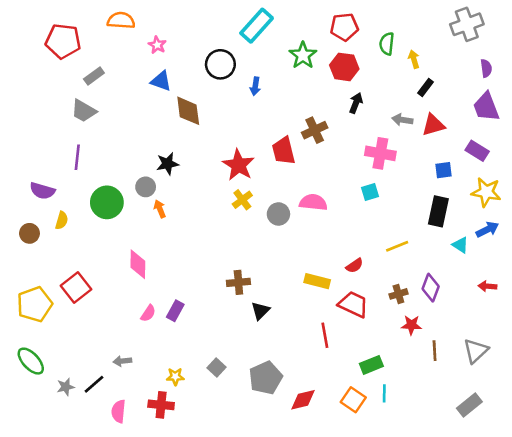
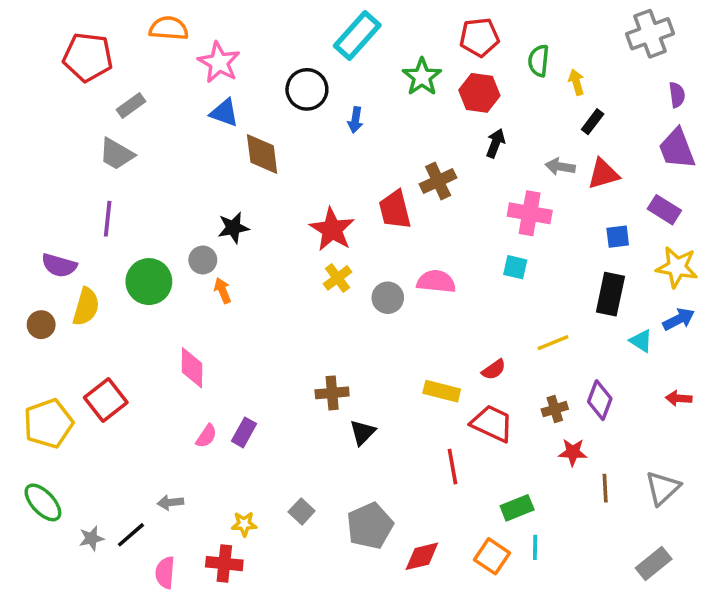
pink star: (157, 45) -> (219, 62), size x1.6
cyan square: (370, 192) -> (515, 267), turned 30
yellow semicircle: (62, 220) -> (86, 307), size x1.5

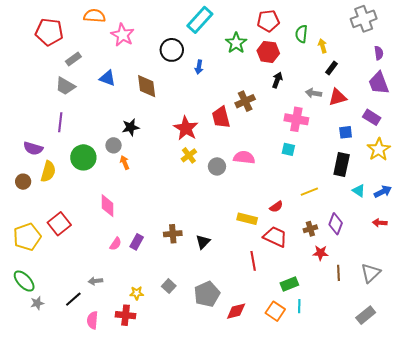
blue triangle: (224, 113) -> (107, 78), moved
yellow star: (677, 267) -> (379, 149), turned 30
blue arrow: (679, 319) -> (383, 192), moved
brown cross: (332, 393) -> (173, 234), moved
gray star: (91, 538) -> (37, 303), moved

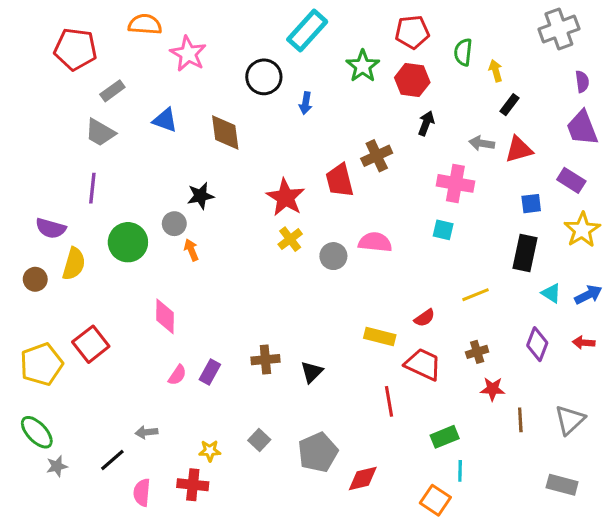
purple diamond: (336, 224) -> (537, 344), moved
orange square: (275, 311) -> (435, 500), moved
gray rectangle: (366, 315) -> (562, 485), turned 54

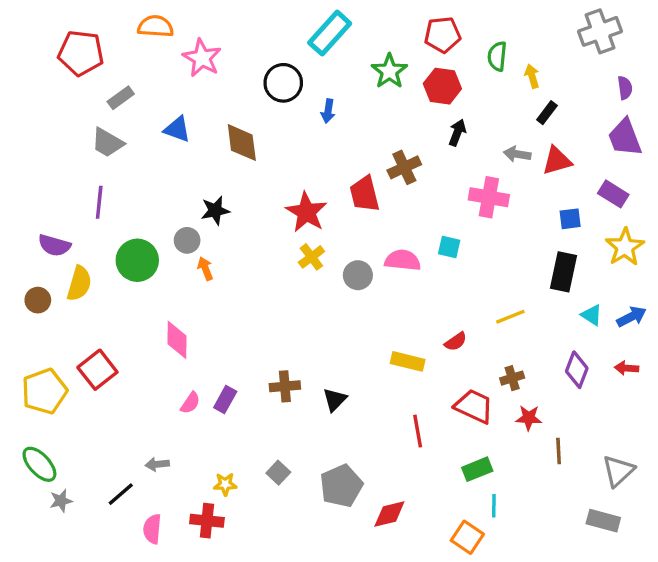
cyan square: (443, 230) -> (449, 247), moved
red trapezoid: (423, 364) -> (474, 406), moved
gray triangle: (570, 420) -> (618, 471), moved

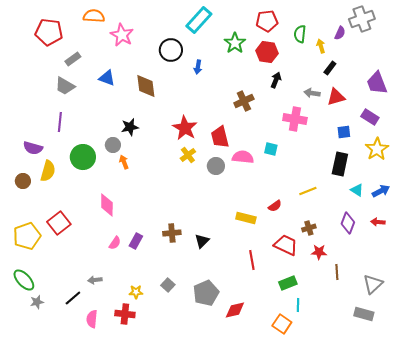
purple semicircle: (625, 88) -> (340, 33), moved, turned 32
red trapezoid: (365, 194) -> (220, 137), moved

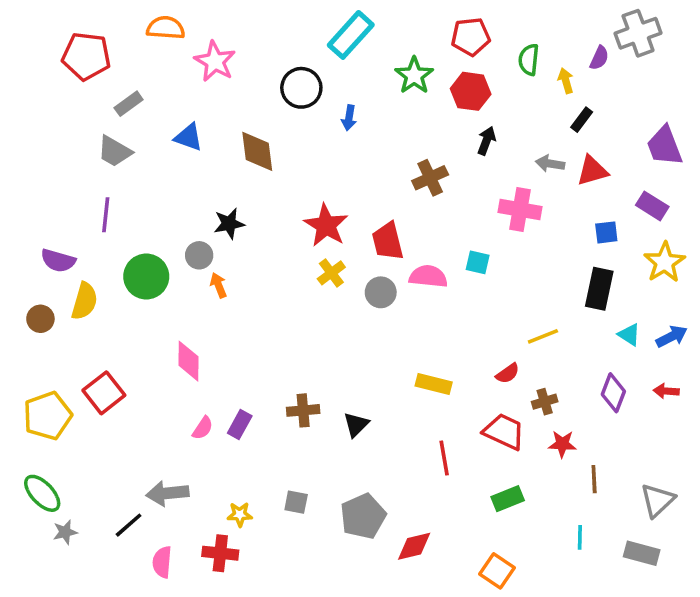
red semicircle: (275, 206) -> (508, 373), moved
gray arrow: (95, 280) -> (167, 493), size x1.6
gray square: (168, 285) -> (296, 502), turned -32
cyan line: (298, 305) -> (580, 537), moved

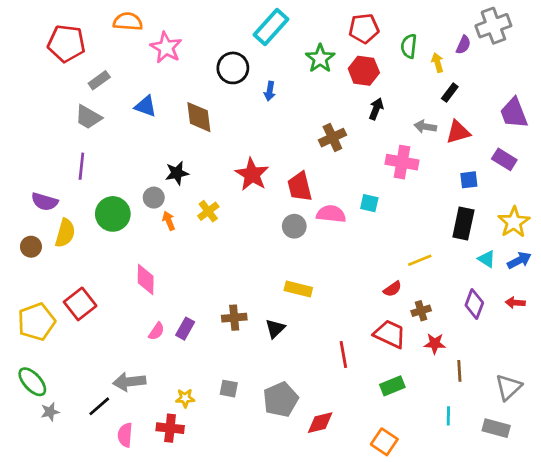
yellow star: (665, 262) -> (514, 222), moved
yellow cross: (331, 273) -> (208, 211), moved
yellow rectangle: (434, 384) -> (298, 289), moved

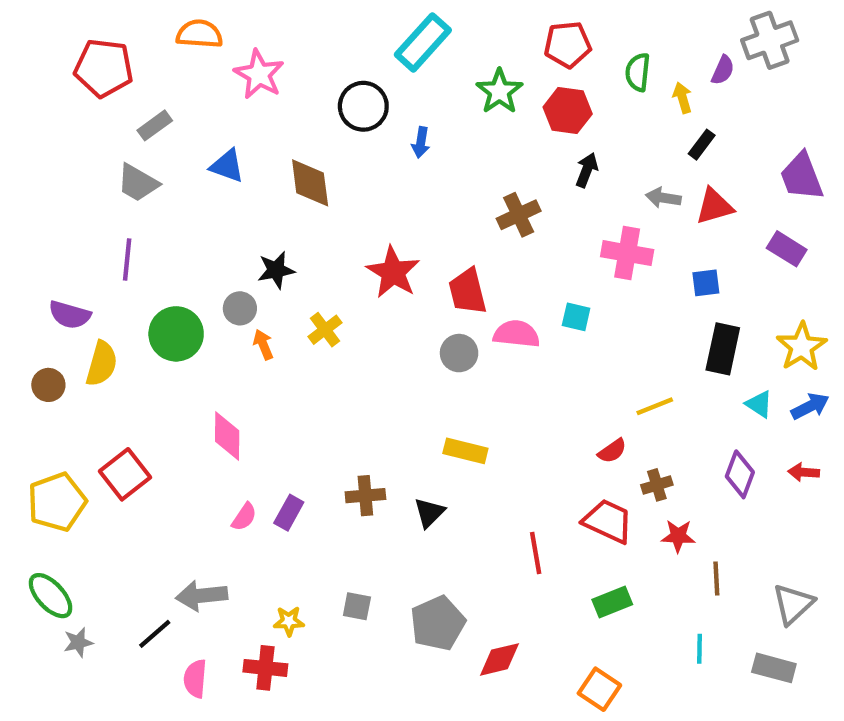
blue square: (469, 180) -> (706, 283), moved

